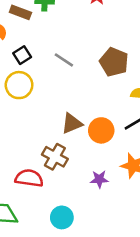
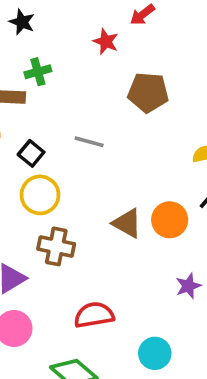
brown pentagon: (114, 62) -> (148, 92), moved
brown triangle: (72, 123) -> (127, 223), turned -50
brown cross: (55, 157) -> (56, 246), moved

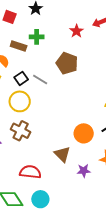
brown pentagon: (148, 92) -> (67, 63), moved
gray line: (89, 142) -> (40, 79), moved
brown triangle: (127, 223) -> (62, 154), moved
cyan circle: (155, 353) -> (40, 199), moved

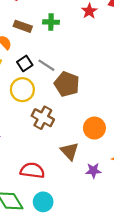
green cross: (37, 37) -> (51, 22), moved
brown pentagon: (67, 63) -> (67, 84), moved
brown cross: (21, 131) -> (43, 118), moved

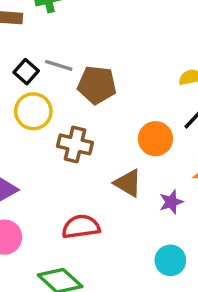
cyan circle: (43, 202) -> (170, 260), moved

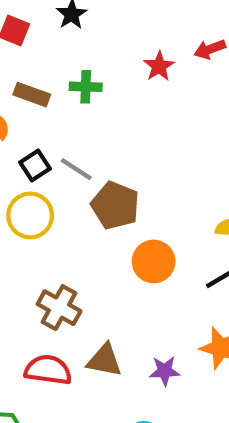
orange circle: (155, 139) -> (154, 261), moved
brown cross: (75, 144) -> (59, 308), moved
brown triangle: (128, 183) -> (104, 360), moved, turned -36

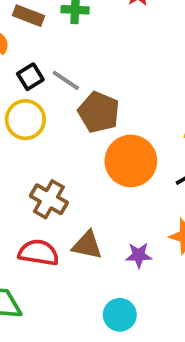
orange circle: (154, 261) -> (131, 161), size x1.4

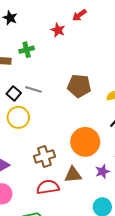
brown pentagon: (99, 112) -> (79, 86), moved
orange circle: (131, 161) -> (85, 142), moved
brown cross: (49, 199) -> (44, 156), turned -30

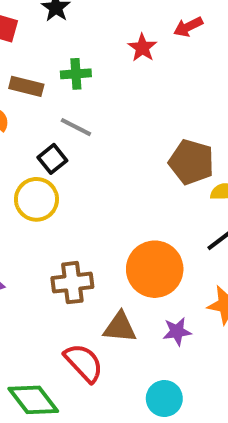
brown pentagon: (79, 86) -> (191, 162), moved
gray line: (33, 89) -> (76, 127), moved
black square: (14, 93) -> (52, 159), moved
red semicircle: (48, 187) -> (84, 363), moved, turned 45

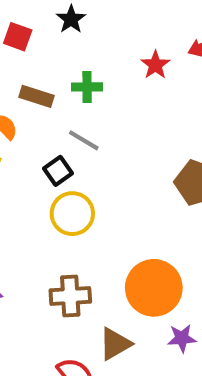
yellow circle: (36, 199) -> (72, 214), moved
brown triangle: (120, 327) -> (115, 344), turned -39
purple star: (177, 331) -> (182, 338), moved

